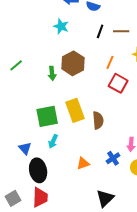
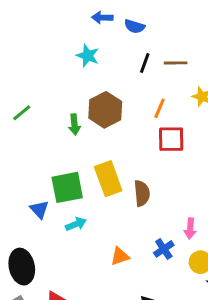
red square: (118, 83) -> (171, 139), turned -30
cyan arrow: (53, 141) -> (76, 224), turned -136
blue triangle: (25, 148) -> (39, 209), moved
black ellipse: (38, 170) -> (22, 267), moved

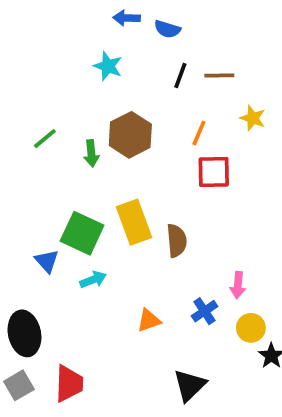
green line: (22, 113) -> (45, 139), moved
green square: (67, 187) -> (82, 233), turned 36

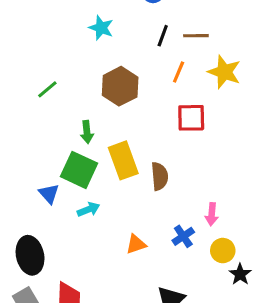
yellow star: (253, 118) -> (224, 72), size x1.5
orange line: (199, 133) -> (179, 72), moved
green arrow: (91, 153) -> (87, 132), moved

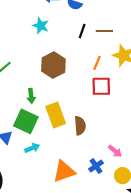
orange line: (179, 72) -> (97, 63), moved
pink arrow: (212, 214) -> (115, 151), turned -56
orange triangle: (136, 244) -> (64, 171), size x1.6

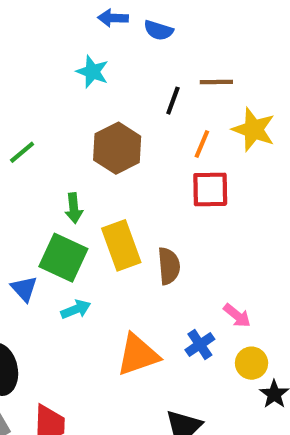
black line: (82, 31) -> (173, 101), moved

